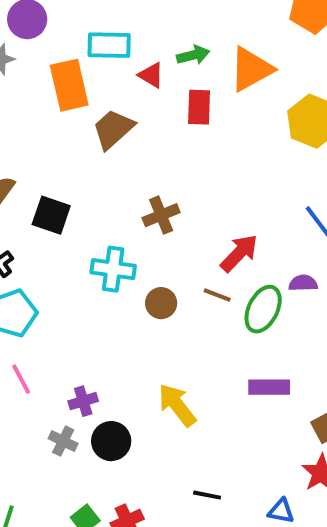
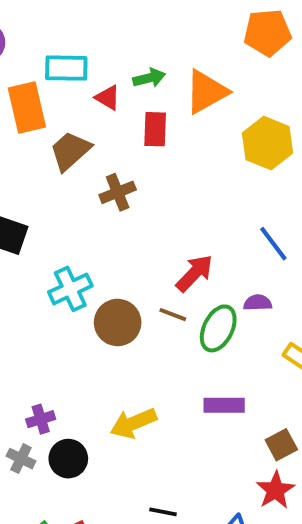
brown cross: (161, 215) -> (118, 192), moved
cyan cross: (113, 269) -> (70, 289), turned -33
brown circle: (161, 303) -> (118, 322), size x1.5
yellow arrow: (177, 405) -> (133, 423), turned -75

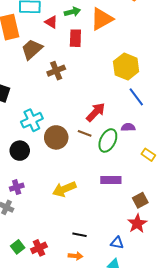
yellow hexagon: (268, 143) -> (126, 67), moved
black circle: (68, 459) -> (20, 151), moved

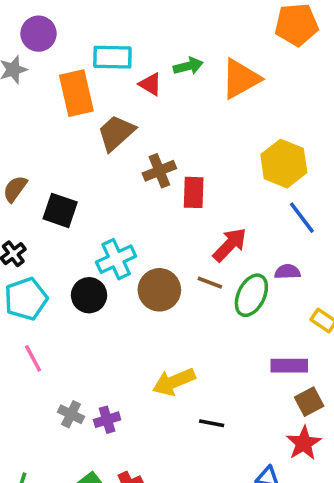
red rectangle: (75, 38) -> (194, 192), moved
black circle: (20, 151) -> (89, 295), moved
purple rectangle: (111, 180) -> (289, 366), moved
purple cross: (17, 187) -> (107, 420), moved
black line: (79, 235) -> (212, 423), moved

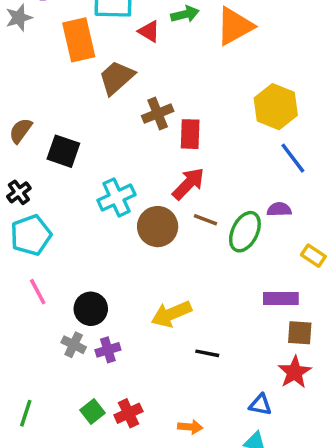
red arrow: (230, 245) -> (188, 184), moved
black circle: (89, 295) -> (91, 309), moved
brown square: (309, 402) -> (300, 333), turned 32

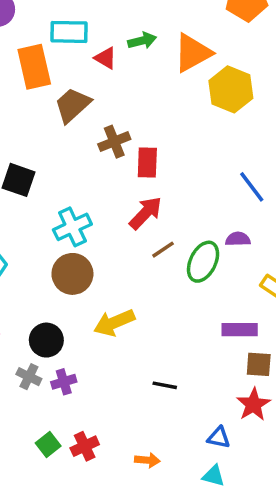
yellow hexagon: (276, 107) -> (231, 89), moved
brown line: (206, 220) -> (163, 250), turned -55
brown circle: (158, 227) -> (72, 274), moved
yellow arrow: (171, 314) -> (114, 323), moved

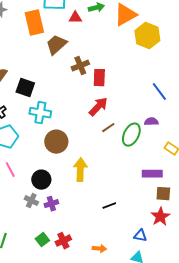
red triangle: (106, 58) -> (75, 18), turned -32
cyan cross: (72, 227) -> (40, 113), moved, turned 35
yellow arrow: (114, 323) -> (80, 170), turned 115
black line: (165, 385) -> (109, 206), turned -32

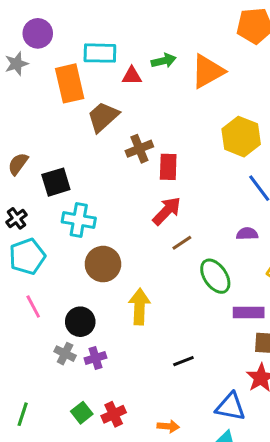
yellow hexagon: (147, 36) -> (241, 137), moved
black square: (25, 88) -> (56, 182), turned -36
green ellipse: (131, 135) -> (215, 276), moved, turned -60
blue triangle: (140, 236) -> (230, 407), size x1.5

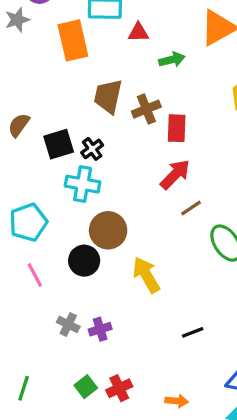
green arrow: (164, 61) -> (172, 60), moved
brown trapezoid: (103, 117) -> (108, 96), moved, turned -36
black cross: (16, 218) -> (92, 149), moved
yellow arrow: (139, 306) -> (146, 275), turned -32
black circle: (80, 322) -> (84, 261), moved

